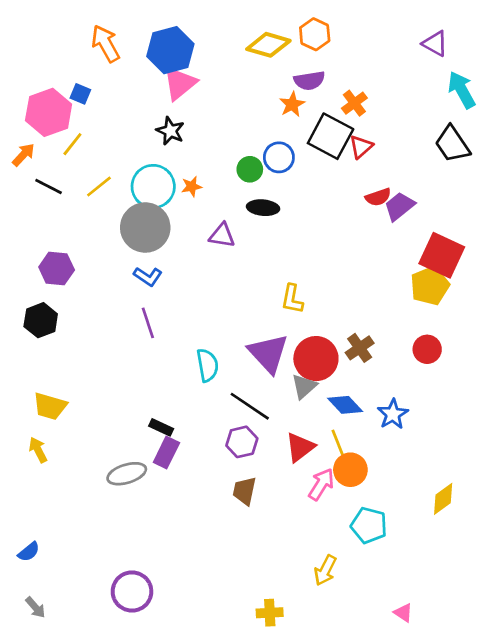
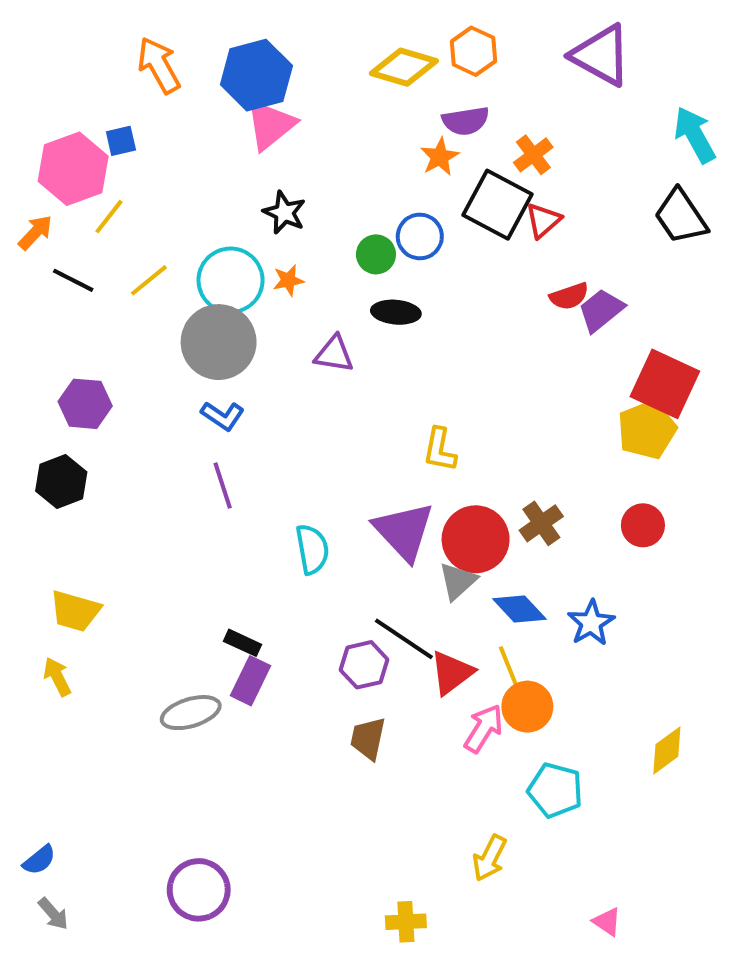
purple triangle: (435, 44) -> (601, 55), moved, size x1.6
blue square: (80, 94) -> (121, 141), turned -36
black star: (170, 131) -> (284, 213), moved
black line: (250, 406) -> (404, 639), moved
blue semicircle: (29, 552) -> (39, 860), moved

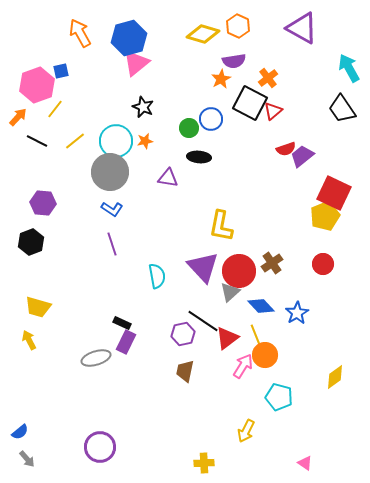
yellow L-shape: (440, 450) -> (221, 226), size x1.4

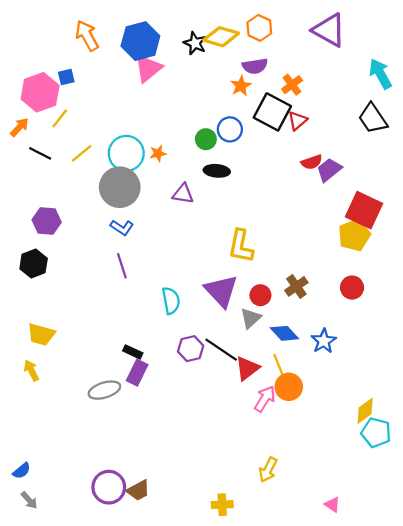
black star: (143, 107) -> (195, 43), moved
red circle: (239, 271) -> (260, 295), size x0.6
purple hexagon: (183, 334) -> (191, 349), moved
brown trapezoid: (185, 371) -> (138, 490), moved, turned -130
cyan pentagon: (279, 397) -> (376, 433), moved

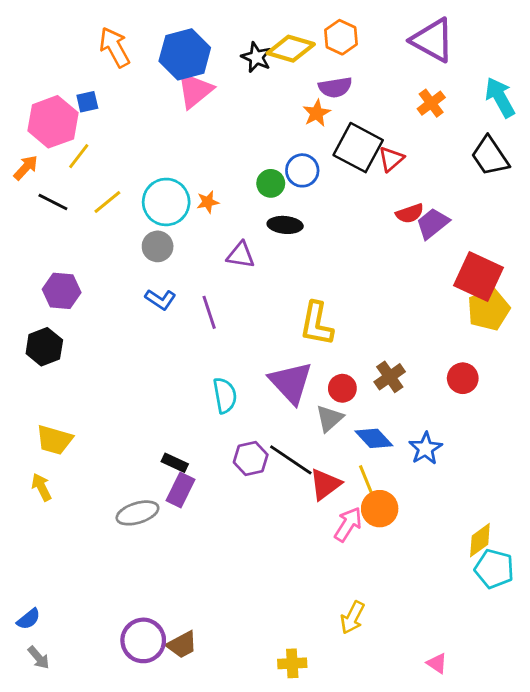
orange cross: (292, 85) -> (431, 103), moved
gray circle: (120, 187) -> (158, 246), size x0.6
yellow pentagon: (354, 235) -> (489, 309), moved
purple line: (122, 266) -> (209, 312), moved

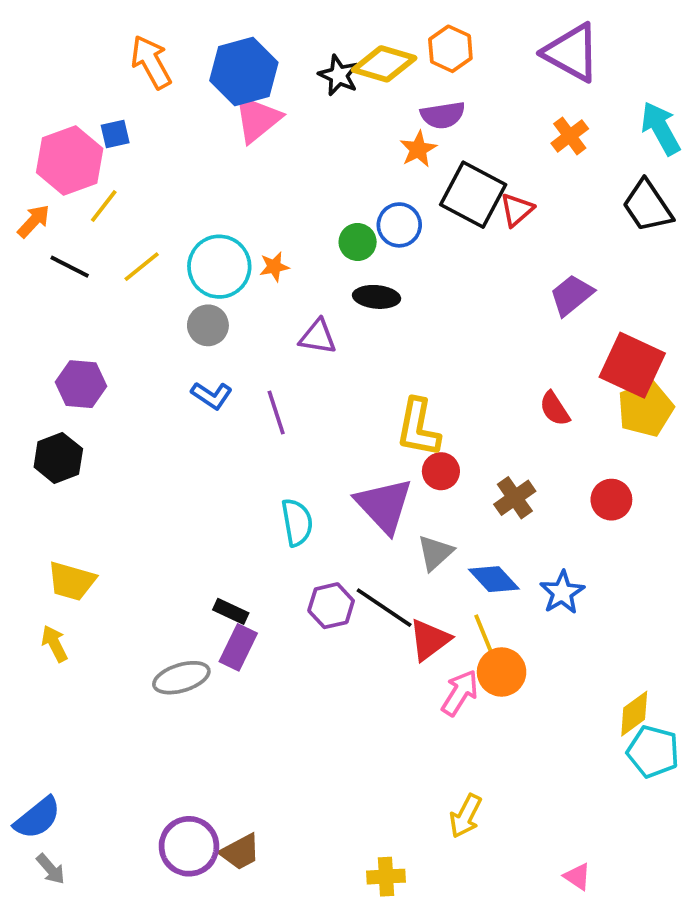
red semicircle: (410, 213) -> (555, 409), moved, turned 76
red circle: (342, 388) -> (441, 471), moved
blue semicircle: (29, 619) -> (37, 818), size x1.5

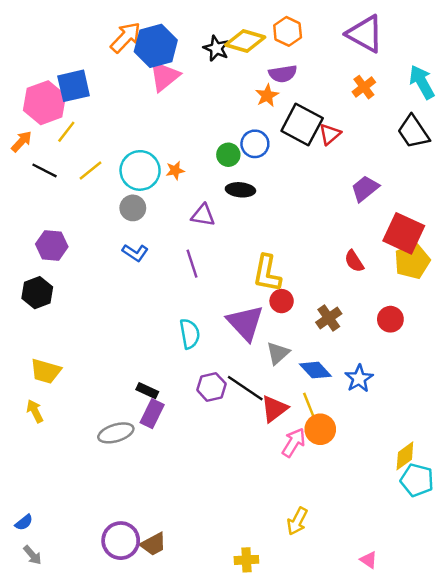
orange arrow: (151, 62) -> (126, 37), moved, turned 72
blue square: (115, 134) -> (74, 86), size x1.8
purple line: (276, 412) -> (192, 264), moved
blue semicircle: (37, 818) -> (24, 522), size x0.6

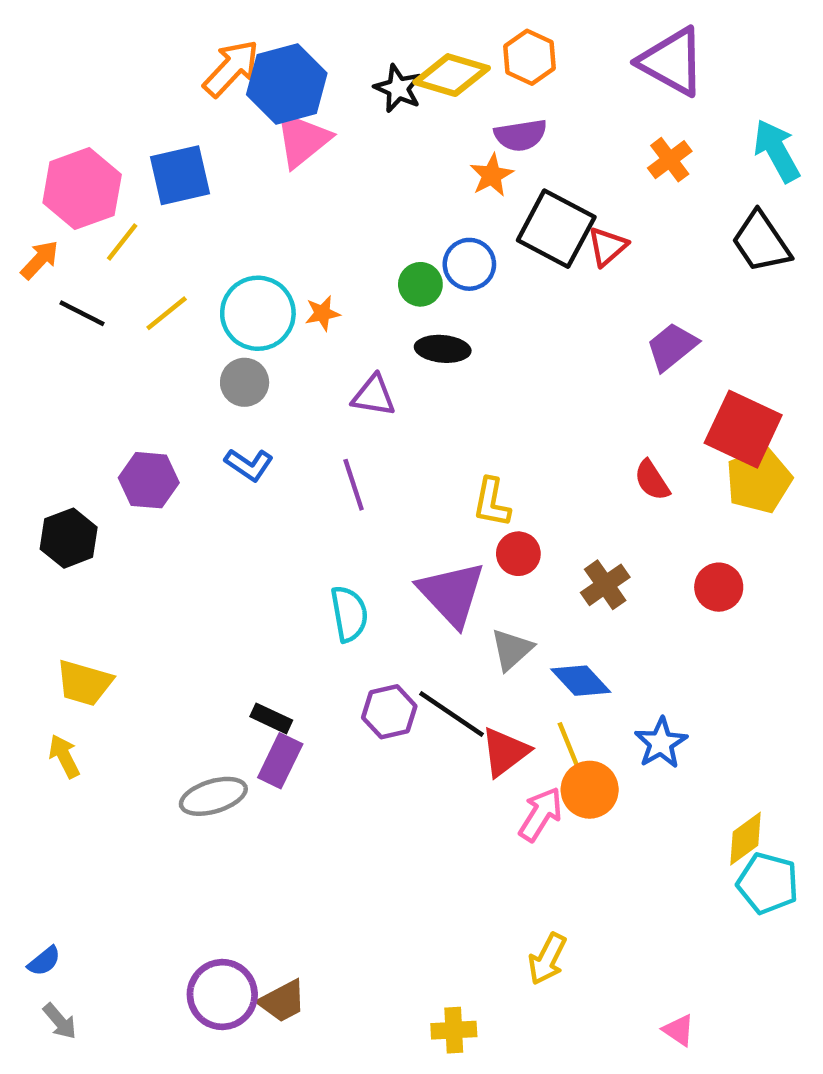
blue square: (74, 86) -> (180, 175), moved
purple hexagon: (52, 245) -> (149, 480), moved
yellow L-shape: (267, 273) -> (492, 502), size x0.7
blue star: (359, 378) -> (661, 743), moved

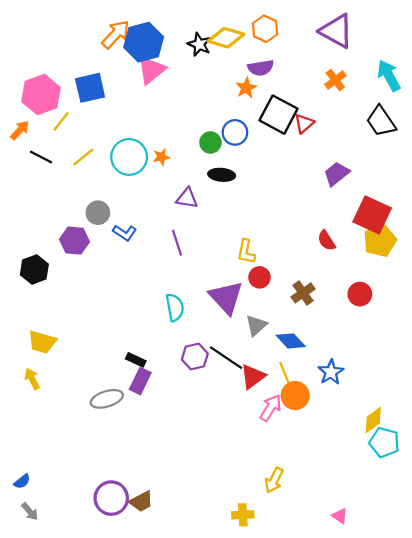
gray circle: (245, 382) -> (98, 213), moved
yellow cross: (454, 1030) -> (243, 515), moved

